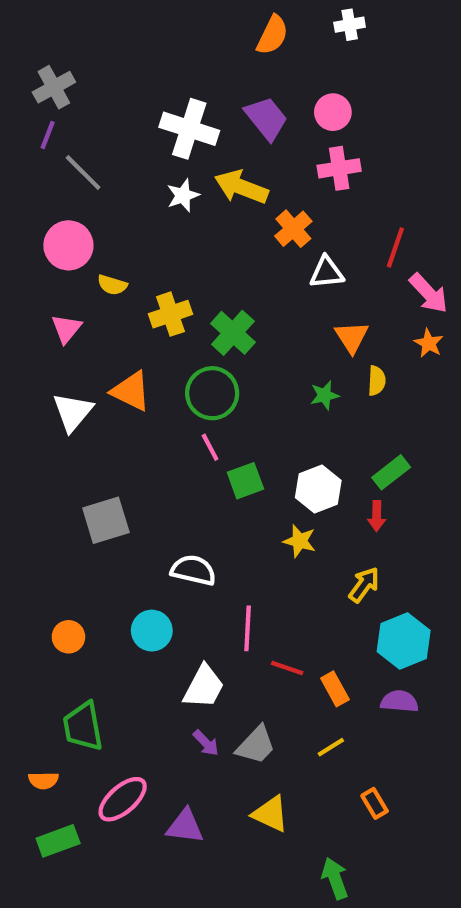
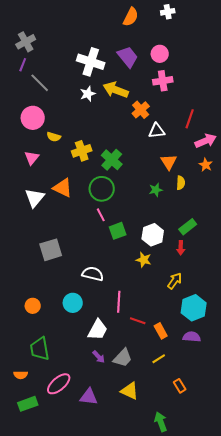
pink arrow: (429, 293) -> (206, 141), turned -70

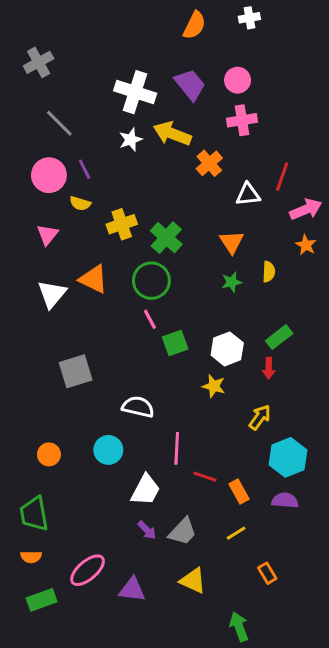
purple line: (23, 65) -> (85, 169), moved, turned -48
white triangle: (157, 131) -> (248, 195), moved
orange triangle: (169, 162) -> (232, 242), moved
green trapezoid: (40, 349) -> (34, 514), moved

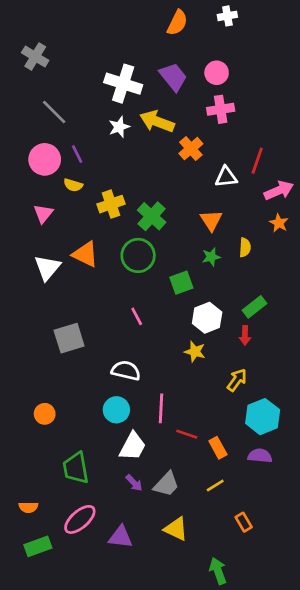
gray cross: (39, 62) -> (35, 57), turned -30
pink line: (150, 319) -> (137, 316), moved
green square: (175, 343) -> (181, 283), moved
cyan circle: (108, 450) -> (116, 410), moved
green trapezoid: (34, 514) -> (76, 468), moved

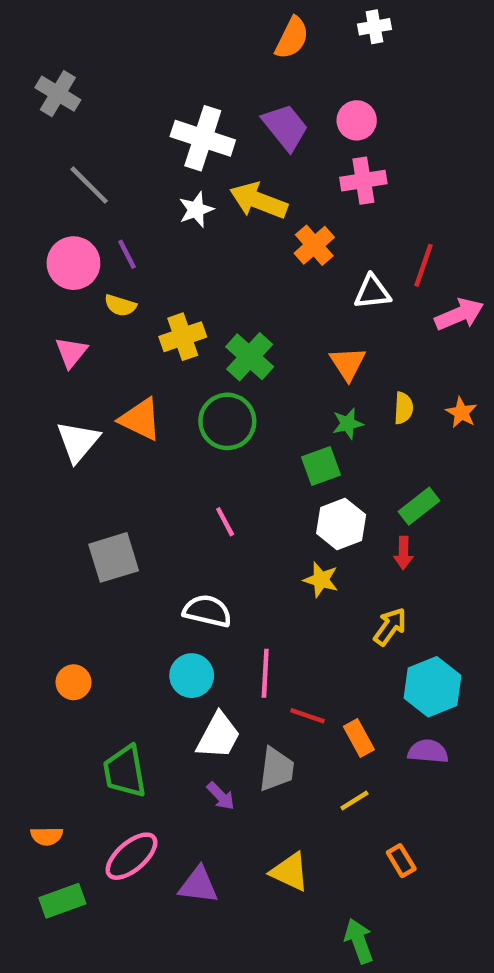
orange star: (279, 223) -> (461, 412), moved
green square: (181, 283) -> (321, 466), moved
gray trapezoid: (166, 484) -> (276, 769), moved, turned -36

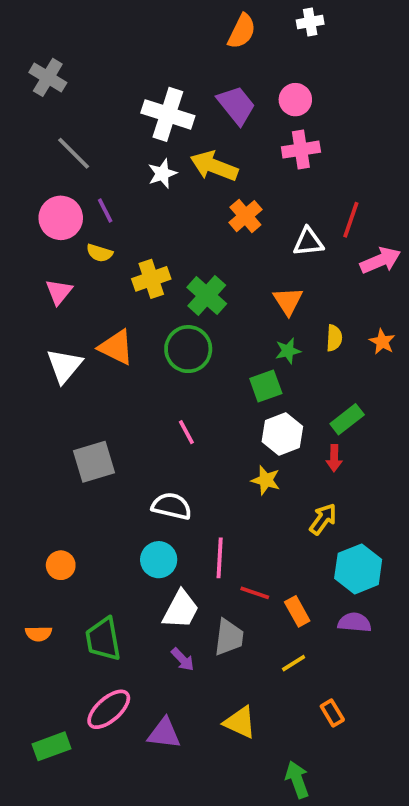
orange cross: (314, 245) -> (245, 216), moved
orange semicircle: (47, 836) -> (39, 634), moved

